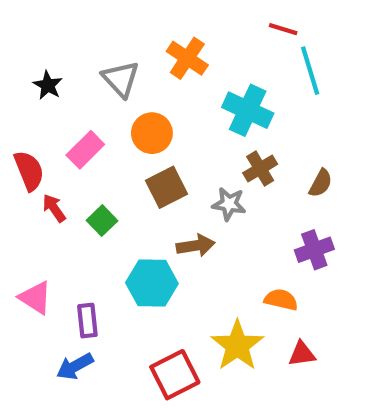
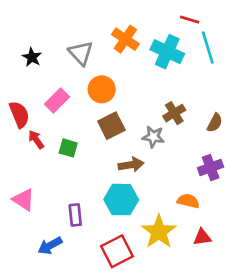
cyan cross: (248, 110) -> (167, 52), moved
green square: (102, 221) -> (68, 148), turned -30
cyan hexagon: (152, 283) -> (121, 200), moved
purple rectangle: (87, 321) -> (75, 215), moved

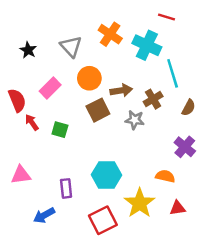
cyan line: (208, 47) -> (173, 73), moved
brown arrow: (131, 165) -> (121, 90), moved
purple cross: (211, 167) -> (185, 147), turned -30
pink triangle: (24, 200) -> (21, 175), turned -40

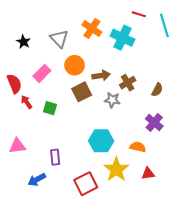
cyan line: (173, 73) -> (164, 25), moved
cyan hexagon: (106, 175) -> (101, 141), moved

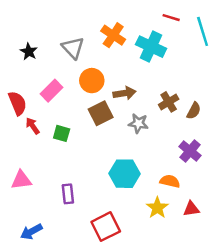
brown cross: (128, 83) -> (169, 102), moved
yellow star: (116, 169) -> (157, 208), moved, size x0.7
red triangle: (148, 173) -> (191, 209), moved
blue arrow: (37, 180) -> (31, 232), moved

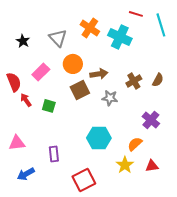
brown semicircle: (194, 111) -> (158, 80), moved
orange semicircle: (170, 181) -> (135, 144), turned -56
blue arrow: (31, 232) -> (26, 174), moved

